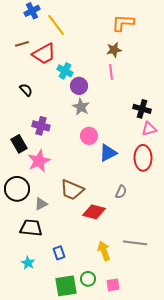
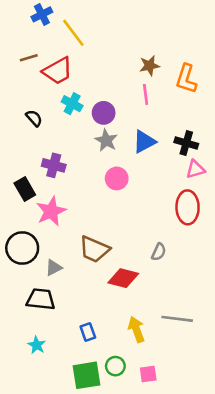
orange L-shape: (123, 23) -> (186, 79), moved, turned -75
cyan cross: (65, 71) -> (72, 104), moved
blue triangle: (108, 153) -> (144, 142), moved
blue rectangle: (59, 253) -> (88, 332), moved

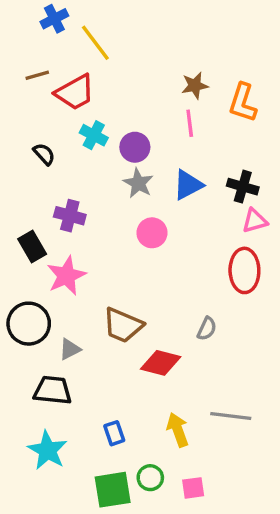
cyan star: (37, 345) -> (48, 450), size x1.6

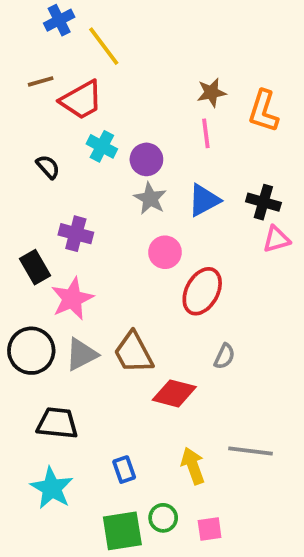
red ellipse: (244, 270) -> (202, 291), moved, turned 30
brown trapezoid: (123, 325) -> (133, 353), turned 39
gray triangle: (70, 349) -> (81, 354), moved, size x1.4

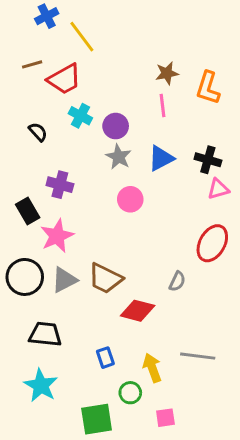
red ellipse: (202, 291) -> (212, 243), moved
brown trapezoid: (133, 353) -> (105, 278), turned -36
blue rectangle: (124, 470) -> (105, 358), moved
green circle: (163, 518) -> (130, 393), moved

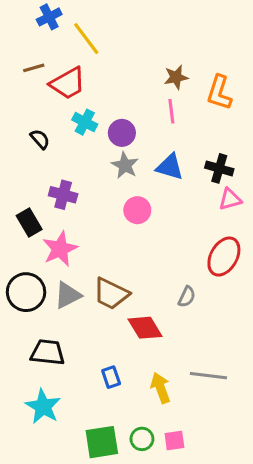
blue triangle: (161, 158) -> (170, 167), turned 44
red diamond: (138, 311) -> (145, 328), turned 44
green circle: (130, 393) -> (142, 439), moved

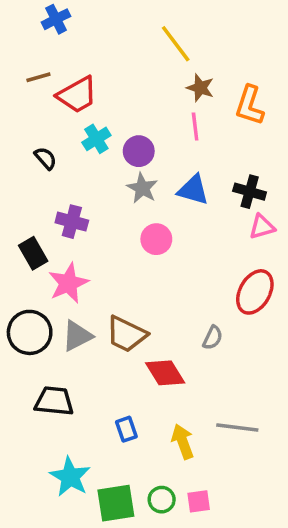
yellow line: (86, 39) -> (176, 44), moved
brown star: (176, 77) -> (200, 88), turned 30
cyan cross: (85, 122) -> (96, 139), turned 30
cyan star: (43, 406) -> (70, 477), moved

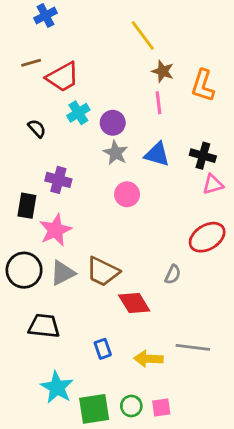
black rectangle: (33, 253) -> (27, 206), turned 40
red ellipse: (255, 292) -> (207, 237), turned 30
yellow arrow: (183, 442) -> (148, 359), turned -68

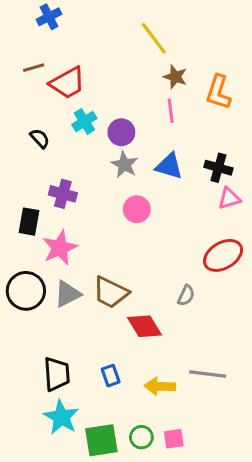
black trapezoid: (44, 326) -> (57, 374), moved, turned 80

